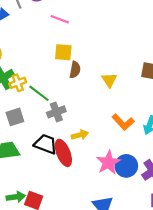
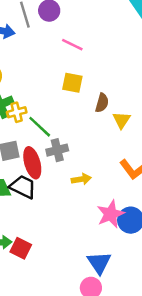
brown semicircle: (75, 70) -> (102, 103), moved
black trapezoid: (46, 144) -> (23, 187), moved
red ellipse: (63, 153) -> (32, 163), moved

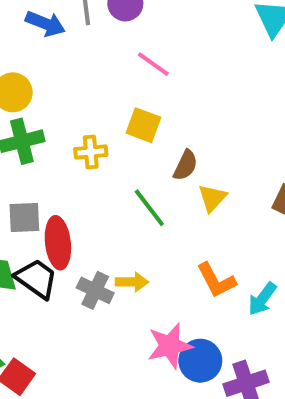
yellow cross: (17, 112) -> (91, 152), moved
green line: (40, 127) -> (149, 208), moved
gray cross: (57, 150) -> (95, 290), moved, turned 30

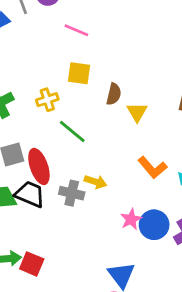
green line: (149, 208) -> (72, 131), moved
yellow arrow: (132, 282) -> (95, 182), turned 30
pink star: (170, 346) -> (131, 219), size x0.7

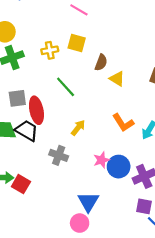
yellow cross: (47, 100) -> (50, 50), moved
yellow triangle: (137, 112) -> (117, 79), turned -35
yellow arrow: (95, 182) -> (78, 128), turned -77
gray cross: (72, 193) -> (59, 155), moved

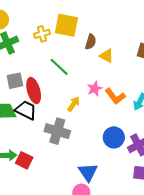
yellow square: (77, 43) -> (66, 25), size x1.4
gray cross: (59, 155) -> (57, 131), size x1.4
pink star: (101, 160) -> (95, 89), moved

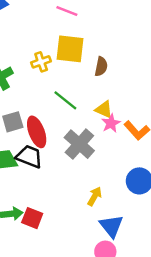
yellow triangle: (107, 56) -> (104, 109), moved
yellow arrow: (74, 104) -> (95, 196), moved
gray cross: (57, 131) -> (79, 144), moved, turned 30

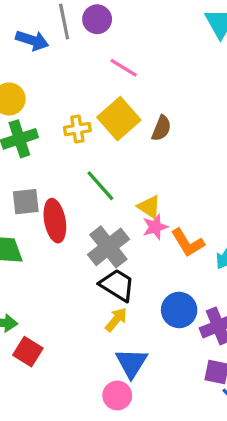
yellow square: (70, 49) -> (119, 119), turned 32
brown semicircle: (101, 67) -> (161, 128), moved
black trapezoid: (29, 157) -> (117, 285), moved
red square: (32, 218) -> (28, 352), moved

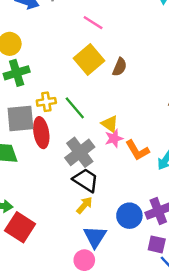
yellow cross: (77, 129) -> (46, 102), moved
gray square: (26, 202) -> (20, 118), size x1.4
blue circle: (179, 310) -> (129, 216), moved
red square: (28, 352) -> (20, 227), size x1.4

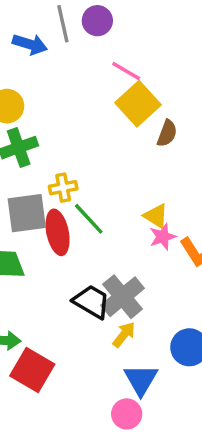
yellow square: (89, 60) -> (138, 104), moved
green line: (75, 108) -> (89, 219), moved
gray cross: (80, 152) -> (123, 297), moved
black trapezoid: (86, 180) -> (91, 302), moved

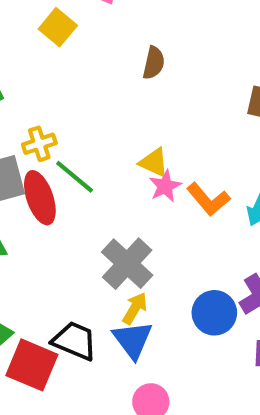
yellow square: (138, 104) -> (58, 27), moved, size x0.7
black trapezoid: (91, 302) -> (75, 341), moved
blue triangle: (141, 380) -> (133, 340), moved

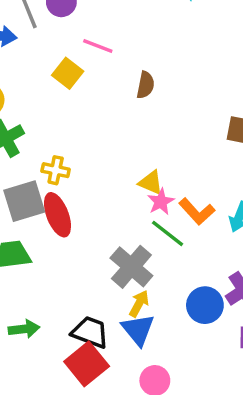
brown semicircle: (154, 63) -> (145, 85), moved
yellow cross: (39, 144) -> (56, 170), turned 32
green line: (75, 177) -> (168, 233), moved
red square: (32, 365) -> (87, 364), moved, turned 30

